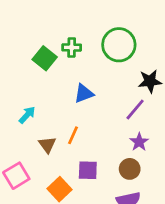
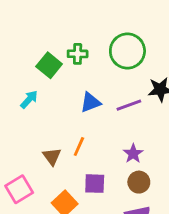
purple line: (135, 110) -> (129, 105), moved, turned 30
cyan arrow: (27, 115) -> (29, 99), moved
purple star: (139, 142) -> (133, 154), moved

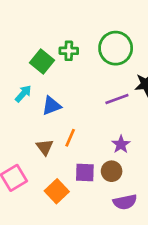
blue triangle: (90, 102) -> (51, 106), moved
brown circle: (139, 182) -> (112, 171), moved

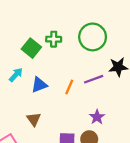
orange line: (70, 138) -> (69, 87), moved

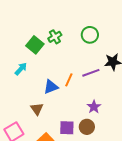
green circle: (93, 37) -> (90, 35), size x0.7
green cross: (54, 39) -> (55, 37), turned -32
blue triangle: (39, 85) -> (51, 87), moved

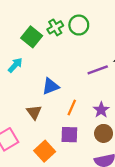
green circle: (90, 35) -> (79, 25), moved
orange line: (69, 80) -> (72, 108), moved
brown circle: (87, 127) -> (104, 133), moved

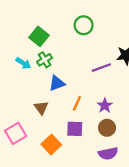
green cross: (55, 27) -> (45, 60), moved
cyan arrow: (15, 65) -> (23, 63), turned 80

